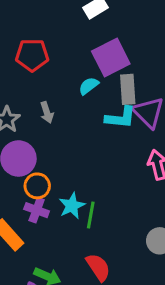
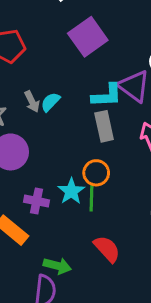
cyan semicircle: (89, 86) -> (50, 102), moved
gray rectangle: (128, 89) -> (104, 126), moved
orange circle: (37, 186) -> (96, 173), moved

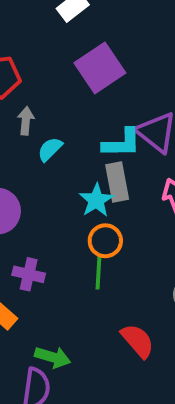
gray arrow: (32, 102) -> (26, 121), moved, turned -150
cyan star: (71, 191) -> (96, 200), moved
red semicircle: (107, 249) -> (138, 341), moved

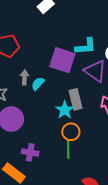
purple square: (100, 68) -> (62, 60), moved, turned -35
gray arrow: (26, 121) -> (25, 77), moved
cyan L-shape: (122, 143) -> (86, 46), moved

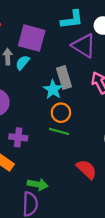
purple square: (62, 60) -> (32, 38), moved
green line: (68, 149) -> (59, 131), turned -72

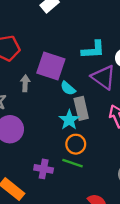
cyan semicircle: (22, 63) -> (68, 88), moved, turned -91
purple cross: (18, 137) -> (44, 169), moved

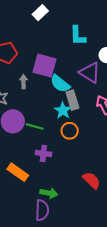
cyan L-shape: (93, 50) -> (78, 36), moved, turned 95
cyan semicircle: (68, 88) -> (60, 84), size x1.5
green line: (73, 163) -> (35, 126), moved

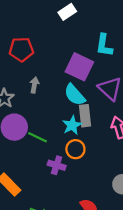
purple square: (45, 66) -> (79, 67), moved
purple cross: (43, 154) -> (57, 165), moved

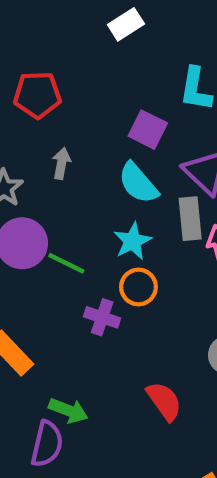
purple square: (79, 67) -> (148, 130), size x0.7
gray rectangle: (85, 116) -> (190, 219), moved

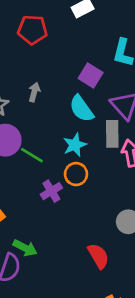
red pentagon: (37, 95) -> (32, 30), moved
purple cross: (102, 317) -> (51, 191), turned 35
red semicircle: (164, 401) -> (98, 256), moved

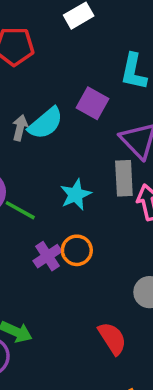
cyan semicircle: (81, 109) -> (46, 123), moved, turned -92
orange circle: (76, 174) -> (77, 250), moved

